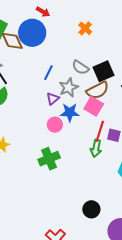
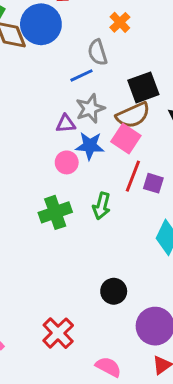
gray semicircle: (80, 67) -> (98, 52), moved, turned 36
blue line: (48, 73) -> (81, 75), moved, turned 35
purple triangle: (53, 99) -> (66, 124), turned 32
green arrow: (96, 148) -> (102, 206), moved

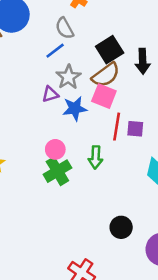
pink circle: (67, 162) -> (55, 149), moved

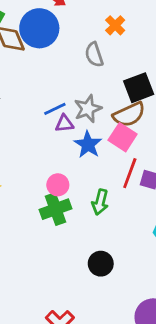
blue line: (55, 51) -> (55, 109), moved
blue star: (75, 109) -> (88, 144), turned 30
black circle: (121, 227) -> (101, 264), moved

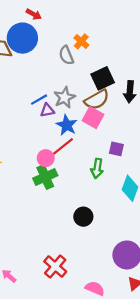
orange cross: (115, 25) -> (81, 41), moved
red line: (130, 173) -> (63, 146), moved, turned 35
green arrow: (100, 202) -> (97, 168), moved

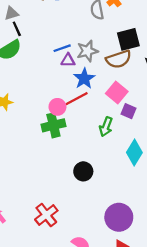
pink square: (93, 118) -> (117, 93), moved

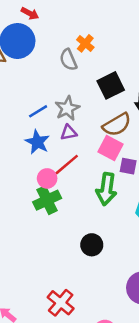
brown semicircle: (119, 59) -> (117, 125), moved
purple triangle: (68, 60) -> (69, 133), moved
blue star: (84, 79) -> (37, 142), moved
green arrow: (106, 127) -> (106, 189), size x1.4

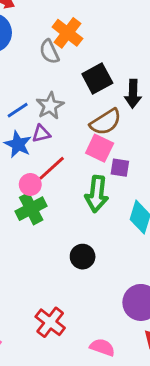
orange cross: (85, 43) -> (67, 33), size x1.5
purple triangle: (69, 133) -> (41, 134), moved

